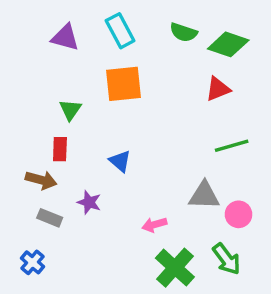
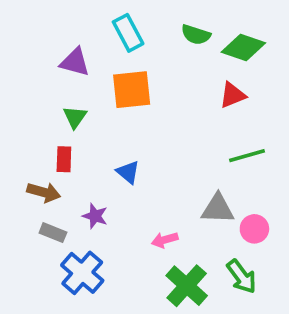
purple triangle: (65, 38) -> (75, 62), moved
blue cross: (33, 262) -> (82, 273), moved, size x1.6

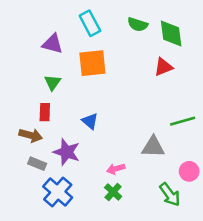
green diamond: (243, 48) -> (171, 33), turned 64
green line: (247, 156) -> (183, 121), moved
purple star: (95, 216) -> (67, 152), size x1.5
pink circle: (254, 229) -> (189, 171), moved
green cross: (187, 286) -> (113, 192), moved, size x0.6

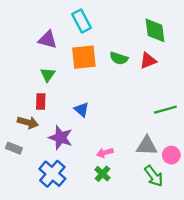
green semicircle: (138, 24) -> (119, 58), moved
gray triangle: (153, 147) -> (147, 146), moved
gray rectangle: (37, 164) -> (14, 148), moved

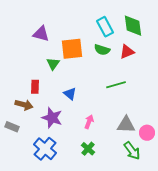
cyan rectangle: (82, 21) -> (105, 27), moved
green triangle: (48, 75) -> (53, 64), moved
green line: (165, 110) -> (116, 85), moved
pink arrow: (105, 153) -> (89, 122), moved, turned 128

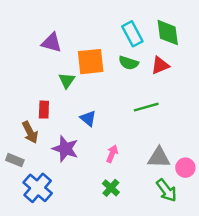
brown arrow: (24, 105) -> (30, 132), turned 48
blue cross: (45, 149) -> (38, 188), moved

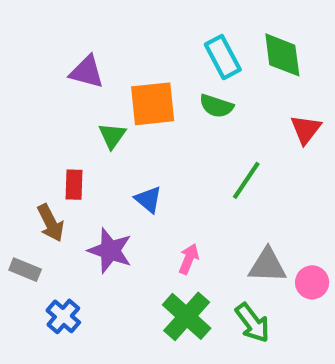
red triangle: (160, 65) -> (306, 129), moved, turned -30
green line: (146, 107) -> (246, 180), turned -40
blue cross: (38, 188) -> (63, 316), size x0.7
green cross: (111, 188) -> (187, 316), size x1.6
green arrow: (166, 190) -> (253, 323), moved

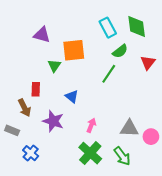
green semicircle: (216, 106) -> (120, 51), moved, turned -56
green line: (246, 180) -> (109, 74), moved

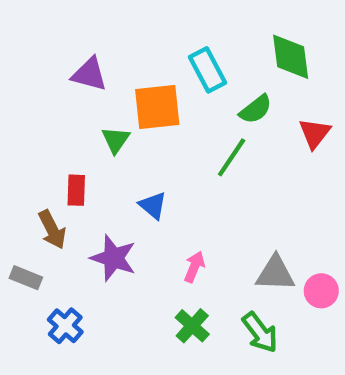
cyan rectangle: (108, 28) -> (208, 70), moved
green cross: (90, 153) -> (192, 326), size x0.7

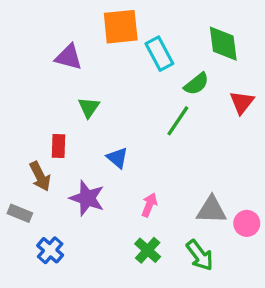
orange square: (157, 107) -> (121, 27), moved

